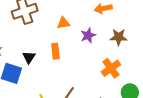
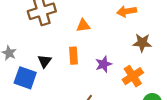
purple star: (88, 35) -> (104, 64), moved

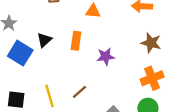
orange cross: (133, 76) -> (152, 78), moved

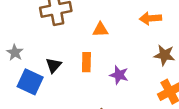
purple star: (106, 57) -> (119, 75), turned 30

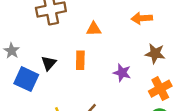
purple star: (119, 75) -> (122, 73), moved

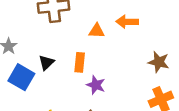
orange arrow: (142, 18) -> (127, 22), moved
purple star: (122, 73) -> (96, 85), moved

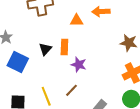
black triangle: (46, 63) -> (45, 49), moved

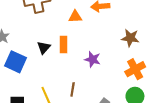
purple star: (79, 65) -> (93, 59), moved
brown line: (72, 90) -> (73, 89), turned -32

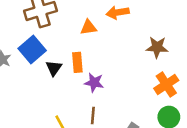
purple star: (93, 59) -> (94, 83), moved
blue square: (16, 62) -> (32, 49), moved, turned 30

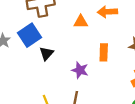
orange rectangle: (77, 62) -> (104, 52), moved

